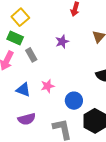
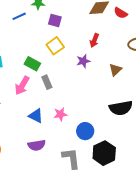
yellow square: (20, 17) -> (55, 46), moved
purple star: (62, 42) -> (83, 61), moved

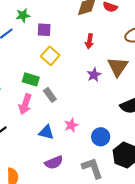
purple star: (83, 61) -> (94, 75), moved
brown triangle: (115, 70) -> (118, 67), size x1.5

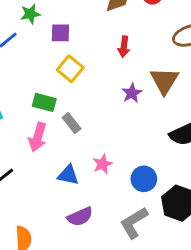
gray L-shape: (92, 168) -> (134, 223), turned -100

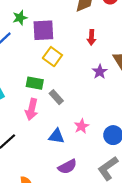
purple square: (60, 33) -> (43, 30), size x1.5

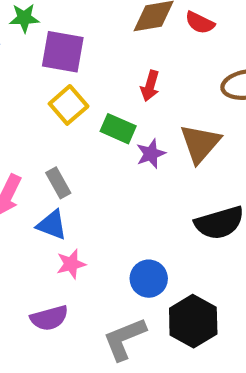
green rectangle: (35, 83) -> (118, 129), moved
pink star: (81, 126) -> (71, 264), moved
blue triangle: (56, 136) -> (52, 225), moved

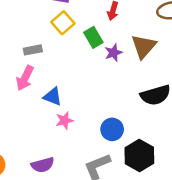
green rectangle: (118, 129) -> (93, 37), turned 36
gray rectangle: (58, 183) -> (33, 50), moved, turned -72
purple semicircle: (49, 318) -> (43, 165), moved

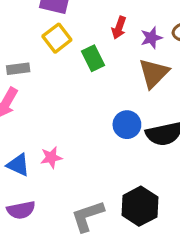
purple star: (113, 53) -> (151, 38), moved
blue triangle: (53, 96) -> (18, 165), moved
blue circle: (112, 129) -> (127, 125), moved

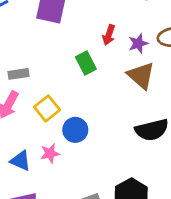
yellow square: (57, 38) -> (47, 108), moved
brown triangle: (154, 73) -> (141, 75), turned -32
blue circle: (127, 125) -> (75, 130), moved

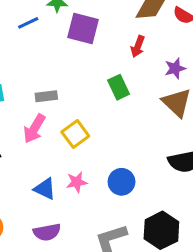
red arrow: (109, 35) -> (138, 47), moved
blue circle: (75, 130) -> (122, 182), moved

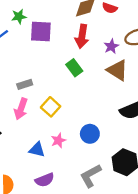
red arrow: (138, 47) -> (82, 36), size x1.5

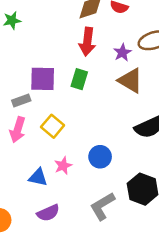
purple square: (41, 31) -> (43, 79), moved
green rectangle: (74, 68) -> (79, 79), turned 56

